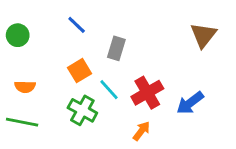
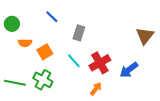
brown triangle: (203, 35) -> (145, 36), moved
orange square: (80, 71) -> (45, 52), moved
orange semicircle: (25, 87) -> (25, 43), moved
green cross: (82, 110) -> (43, 80), moved

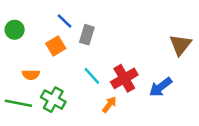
gray rectangle: (79, 33) -> (87, 35), moved
orange semicircle: (25, 43) -> (31, 75), moved
orange square: (45, 52) -> (56, 46), moved
orange arrow: (96, 89) -> (109, 105), moved

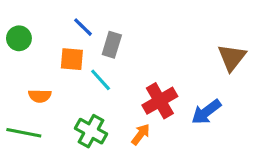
orange square: (56, 46) -> (72, 59), turned 36
cyan line: (92, 76) -> (101, 80), moved
green cross: (53, 100) -> (91, 131), moved

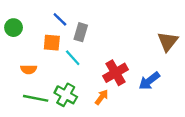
green line: (24, 133) -> (36, 98), moved

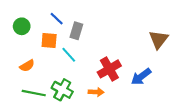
green circle: (14, 28) -> (22, 26), moved
orange semicircle: (29, 69) -> (27, 66), turned -32
orange arrow: (102, 97) -> (96, 92), turned 56

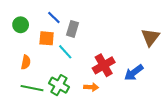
orange semicircle: (27, 66) -> (26, 62), turned -48

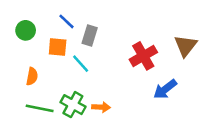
red cross: (104, 65) -> (143, 56), moved
orange arrow: (91, 87) -> (101, 107), moved

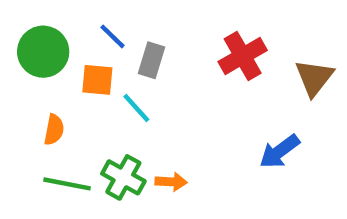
green circle: (26, 30) -> (43, 52), size x1.5
red cross: (143, 56) -> (243, 56), moved

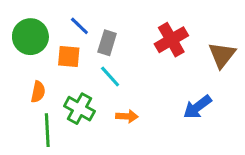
cyan line: (136, 108) -> (110, 76), moved
green cross: (123, 177) -> (79, 109), moved
orange arrow: (171, 182) -> (127, 116), moved
green line: (67, 184) -> (47, 130), turned 76

